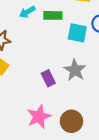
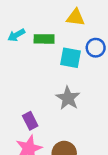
purple rectangle: (48, 78) -> (30, 121), moved

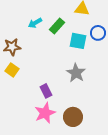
green rectangle: (44, 39) -> (57, 26), turned -49

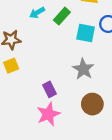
yellow square: (12, 70) -> (11, 66), turned 32
brown circle: (73, 117) -> (92, 104), moved

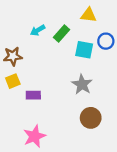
purple rectangle: (49, 89) -> (33, 95), moved, turned -64
pink star: (48, 114) -> (34, 136), moved

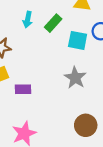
cyan arrow: (38, 30) -> (28, 20), turned -48
brown circle: (91, 118) -> (86, 125), moved

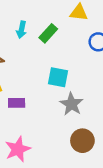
cyan square: (78, 40) -> (58, 77), moved
gray star: (75, 78) -> (71, 104), moved

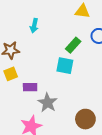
green rectangle: (48, 33) -> (73, 45), moved
gray star: (71, 104) -> (48, 103), moved

